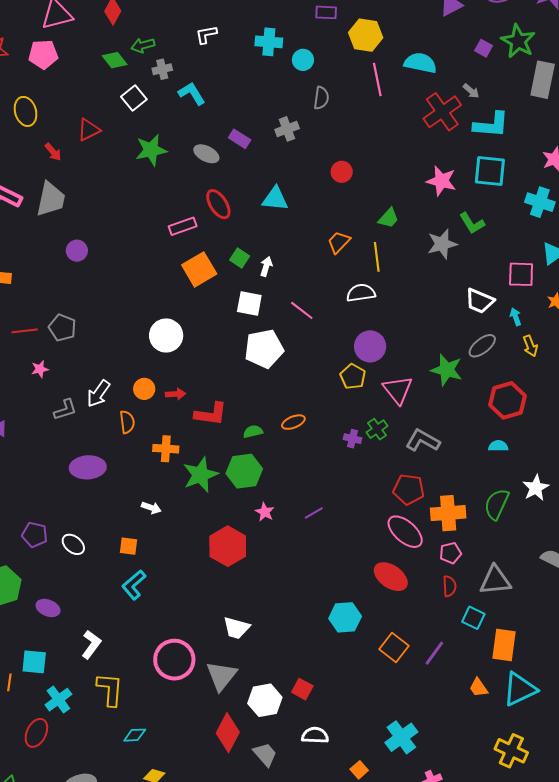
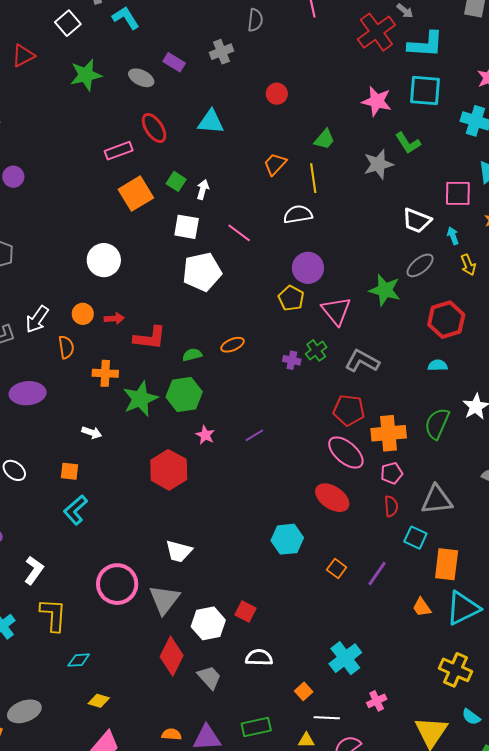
orange square: (394, 648) -> (337, 569), size x0.7

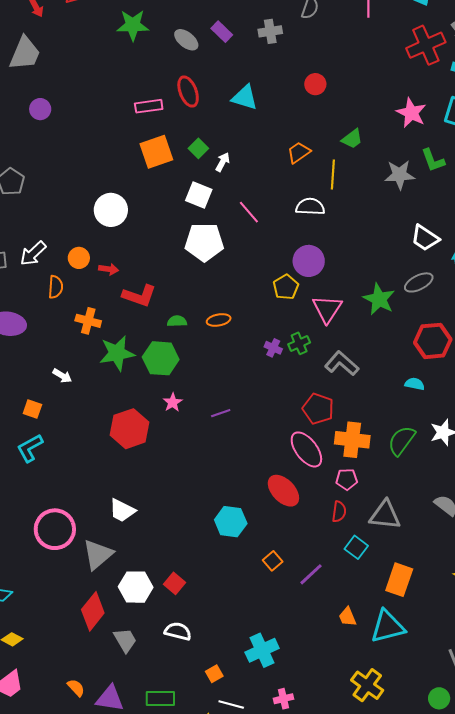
orange rectangle: (447, 564) -> (399, 580), moved
orange semicircle: (172, 734) -> (76, 688), turned 30

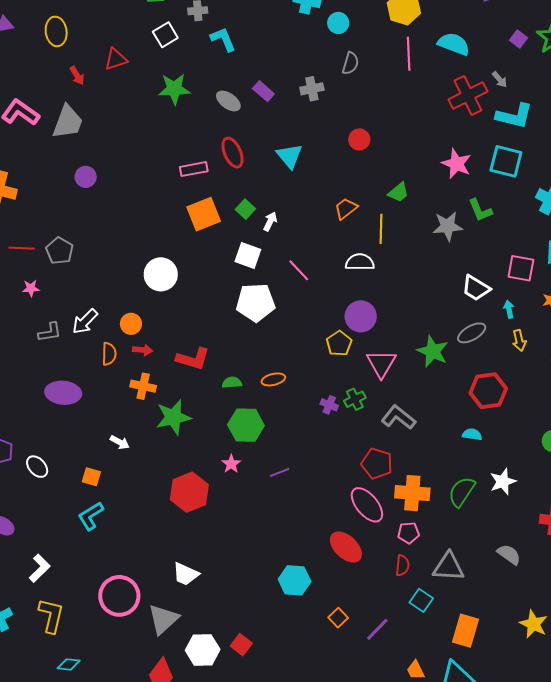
cyan triangle: (245, 97) -> (289, 156), turned 36
red arrow: (109, 269) -> (143, 350), moved
green hexagon: (161, 358) -> (246, 425), moved

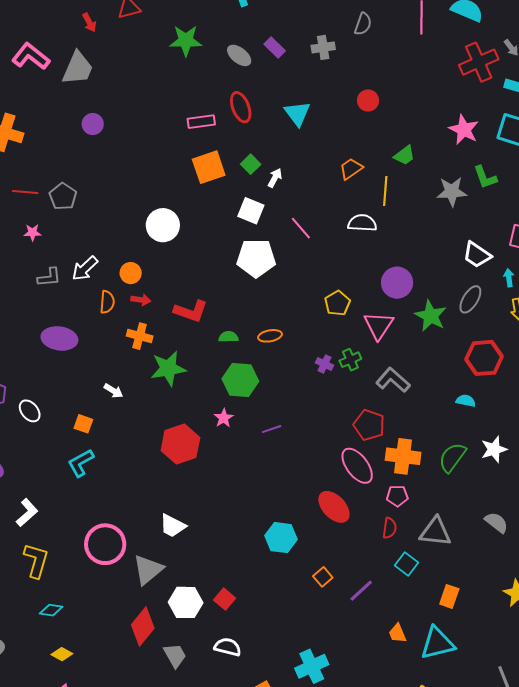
purple circle: (361, 316) -> (397, 283), moved
gray ellipse: (472, 333) -> (470, 299), turned -32
orange rectangle: (466, 631) -> (449, 596), size x0.7

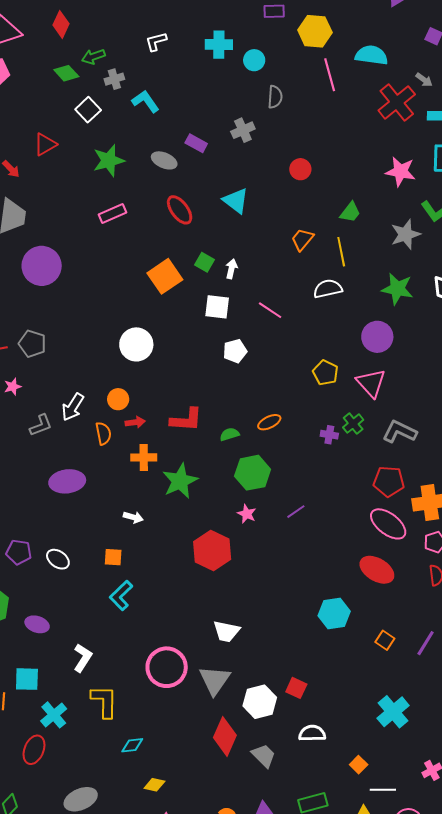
pink rectangle: (201, 122) -> (112, 213), moved
purple circle: (93, 124) -> (42, 266), size x1.8
white pentagon: (256, 258) -> (235, 351), size x0.6
green star: (431, 316) -> (397, 289), moved
cyan cross: (312, 666) -> (393, 712), moved

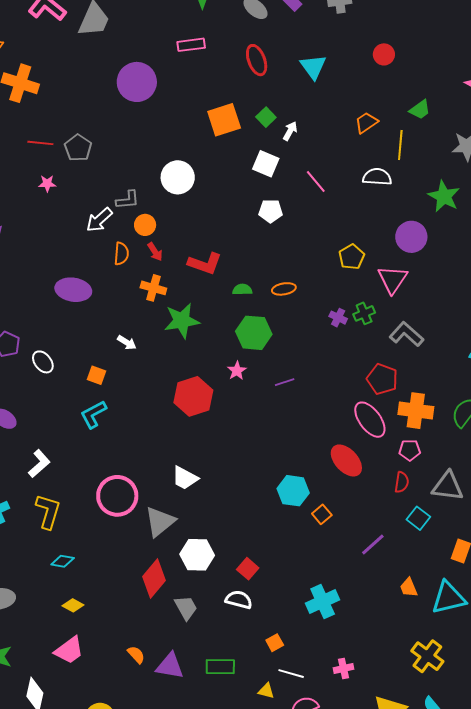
purple circle: (42, 266) -> (137, 82), moved
red arrow: (135, 422) -> (155, 252), turned 48
gray L-shape: (41, 425) -> (128, 200), moved
orange square: (385, 640) -> (322, 514), moved
red square: (296, 688) -> (248, 569), moved

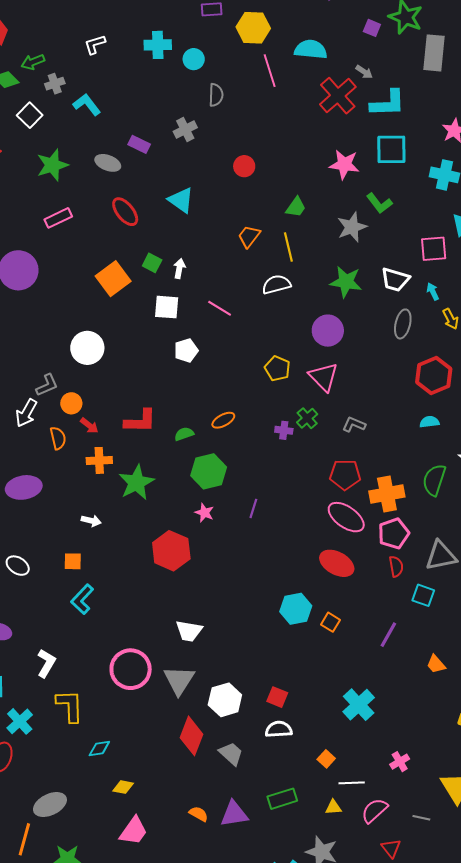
gray L-shape: (406, 334) -> (354, 425), size x0.7
purple line: (285, 382) -> (253, 508), turned -36
pink pentagon: (410, 450) -> (394, 533), size x1.4

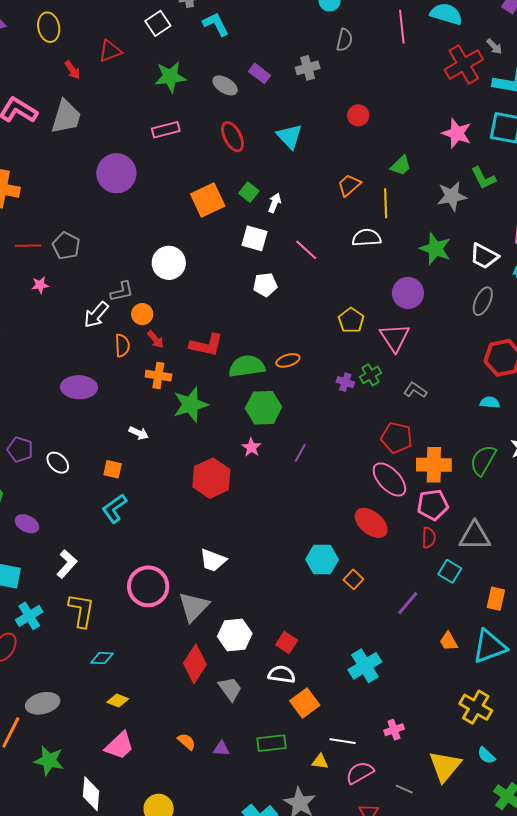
green semicircle: (184, 434) -> (247, 366), size x1.8
orange square: (326, 759) -> (305, 703), moved, size x1.6
purple triangle: (234, 814) -> (221, 749), size x0.6

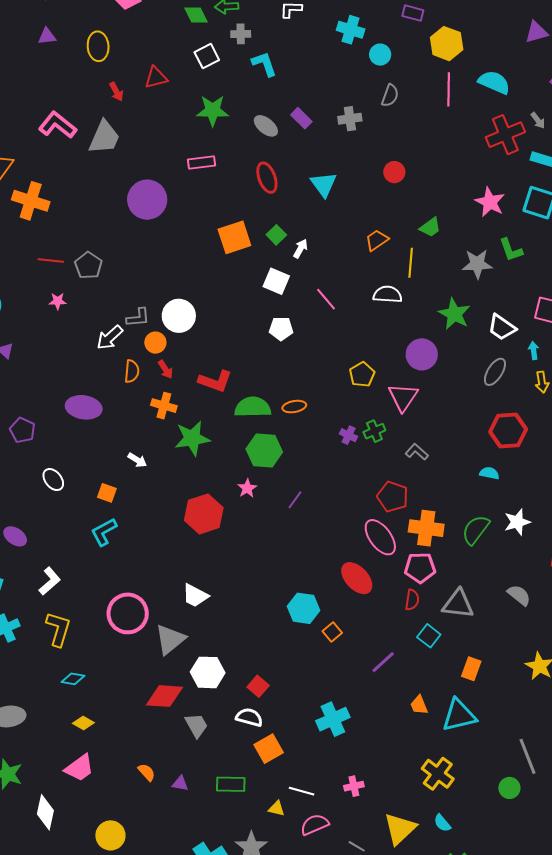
white circle: (169, 263) -> (179, 316), moved
purple pentagon: (20, 450) -> (22, 430), moved
red diamond: (195, 664) -> (164, 696), turned 54

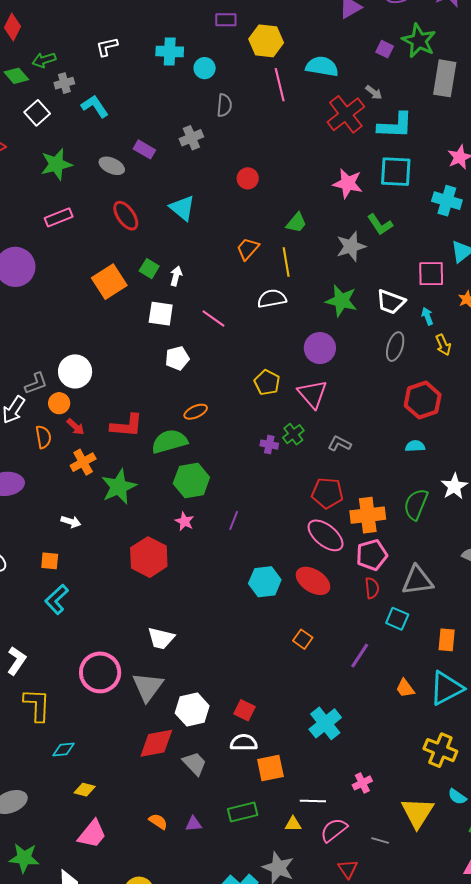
orange cross: (164, 406) -> (83, 462), turned -30
orange ellipse: (294, 407) -> (196, 412), moved
cyan hexagon: (304, 608) -> (265, 582), moved
orange square: (269, 749) -> (270, 768), turned 32

